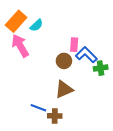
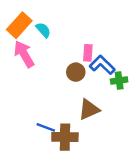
cyan semicircle: (36, 25) -> (43, 30), turned -88
brown triangle: (64, 89) -> (89, 109), moved
brown cross: (55, 116) -> (65, 137), size x1.5

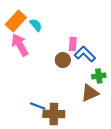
green cross: (119, 81) -> (99, 76), moved
brown triangle: (89, 109) -> (90, 93), moved

